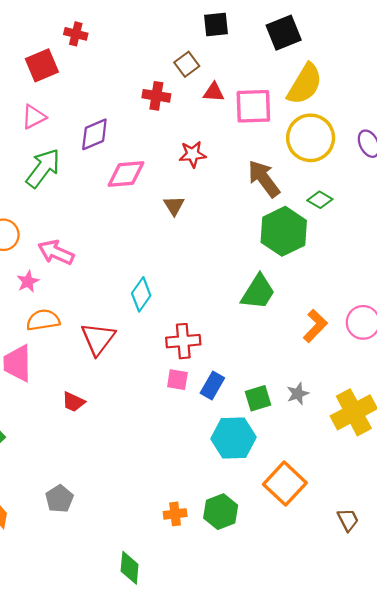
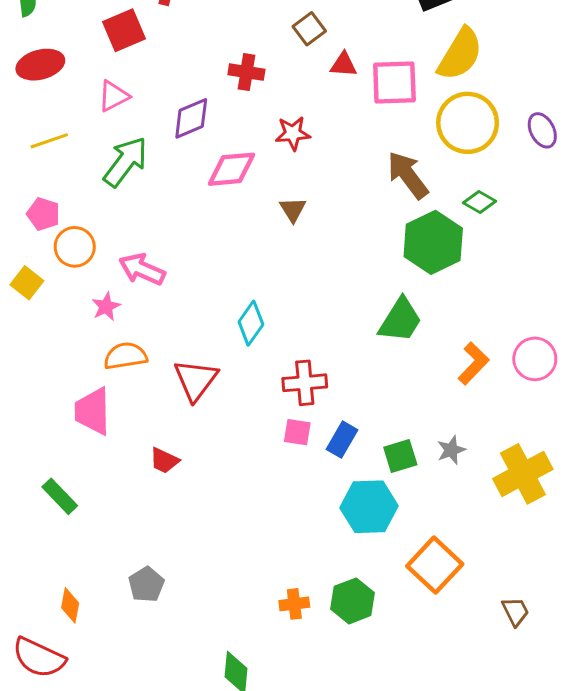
red cross: (156, 96) -> (246, 72), moved
red star: (193, 154) -> (293, 133), moved

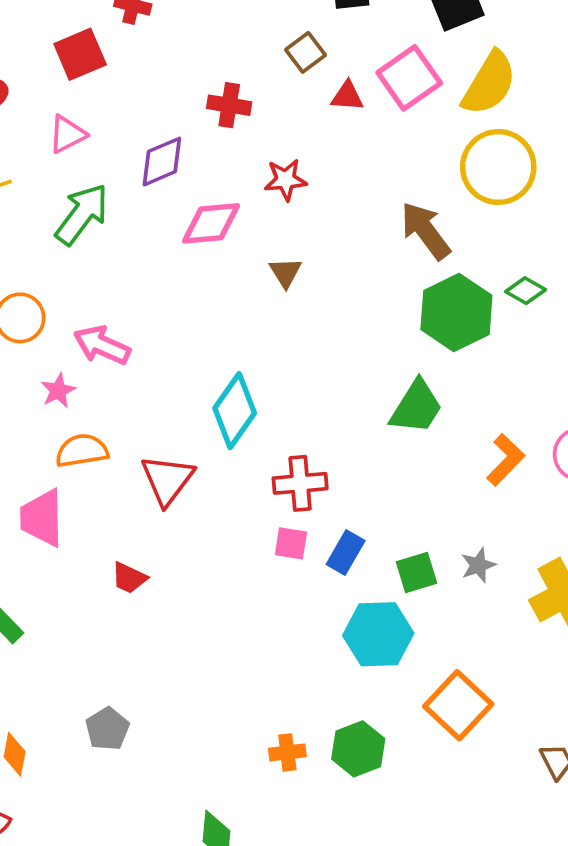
pink square: (394, 83) -> (409, 78), moved, turned -33
green diamond: (480, 202) -> (526, 291), moved
cyan diamond: (251, 323) -> (235, 411), size x1.4

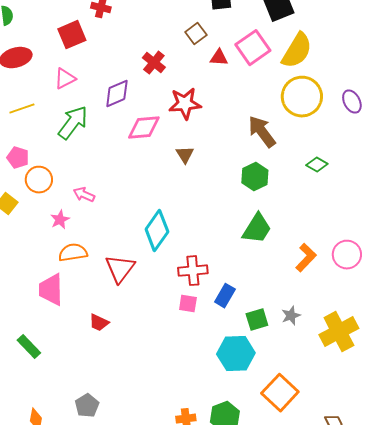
red cross: (229, 105) -> (154, 63), turned 30
red star: (286, 180) -> (185, 104), size x1.4
green hexagon: (456, 312) -> (255, 177), moved, size x0.7
pink arrow: (102, 345) -> (84, 195), size x0.7
blue rectangle: (346, 552) -> (225, 296), moved

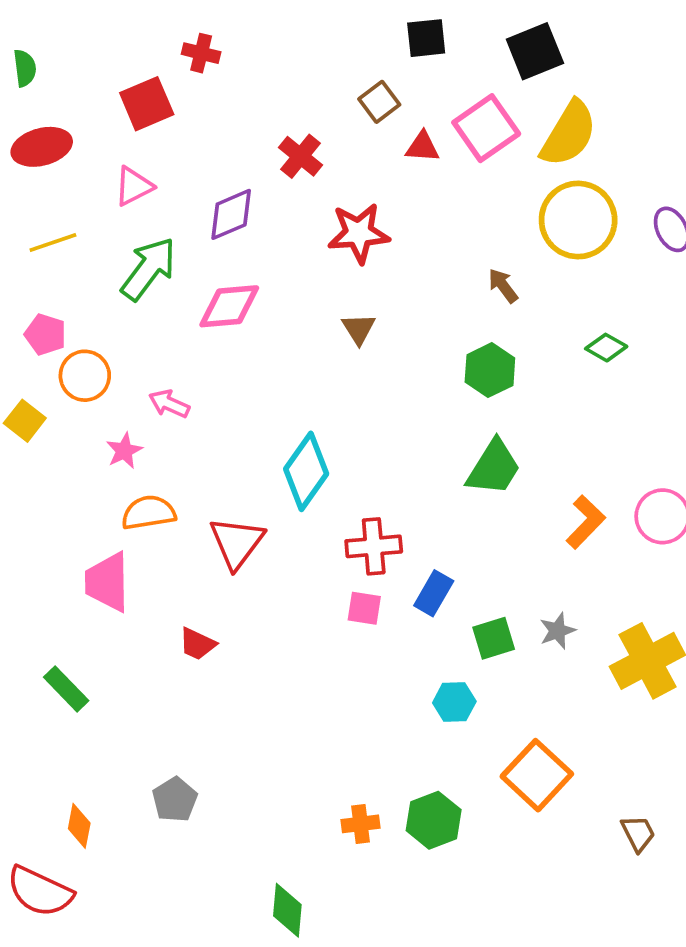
pink diamond: (144, 128) -> (229, 306), moved
brown arrow: (262, 132) -> (503, 286), size x0.6
cyan hexagon: (236, 354) -> (454, 702), size x0.6

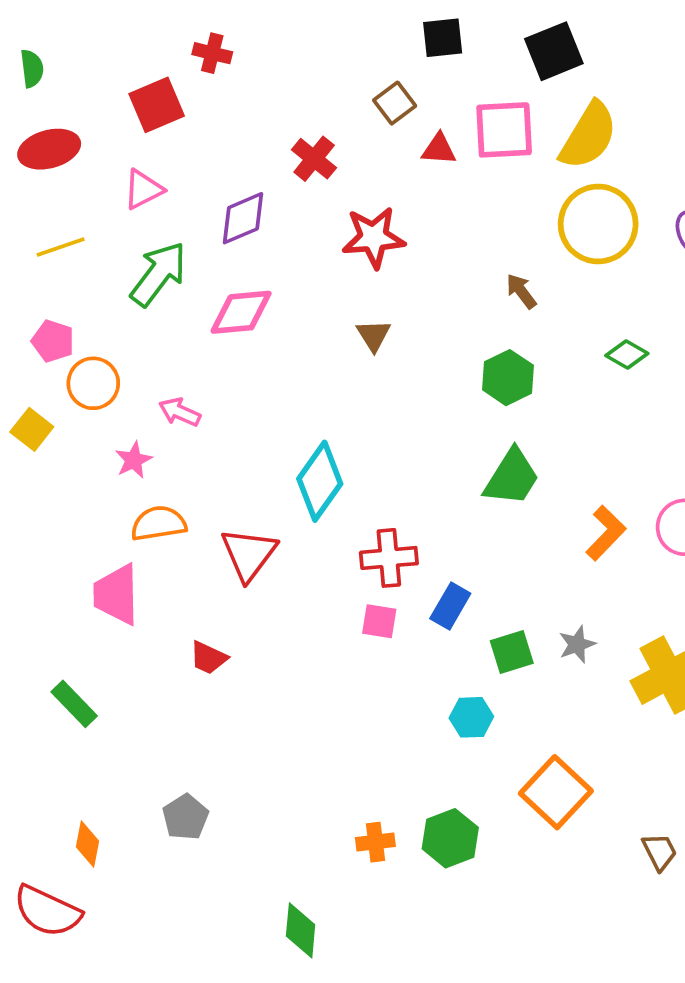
pink square: (486, 128) -> (504, 130), turned 32

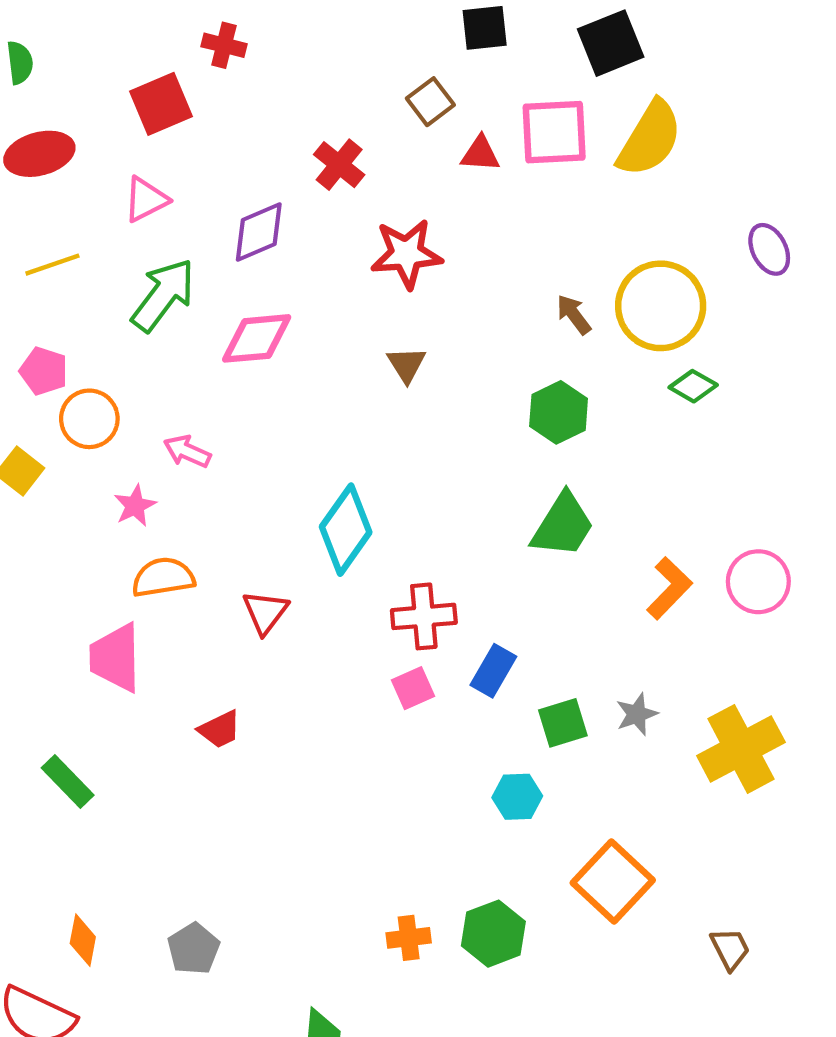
yellow circle: (598, 224) -> (661, 306), moved
red triangle: (249, 554) -> (265, 612), size x0.7
pink square: (379, 621) -> (413, 688), turned -33
red trapezoid: (208, 658) -> (220, 729), turned -51
gray pentagon: (185, 817) -> (194, 949), moved

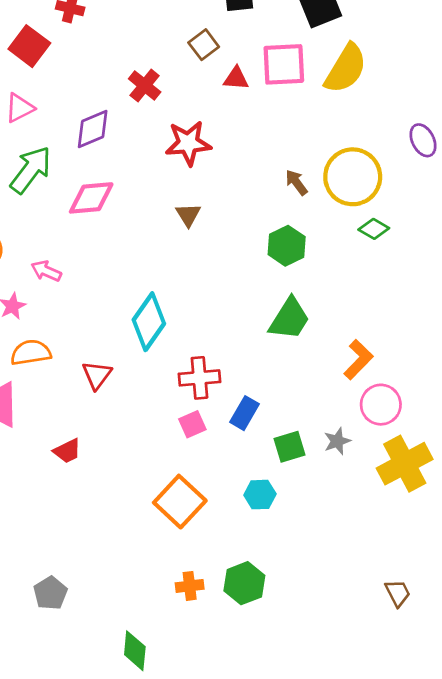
red square: (161, 104) -> (29, 46), turned -30
pink circle: (758, 582) -> (381, 405), moved
orange square: (613, 881) -> (180, 502), moved

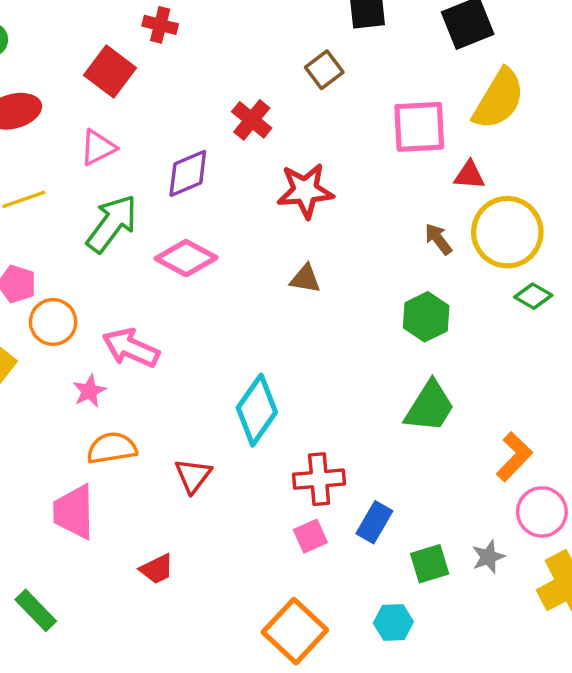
pink square: (284, 64) -> (419, 127), moved
red triangle: (236, 78) -> (469, 175), moved
pink diamond: (91, 198) -> (186, 258), turned 33
brown triangle: (188, 215) -> (305, 279), turned -48
pink arrow: (46, 271) -> (131, 348), size x1.5

